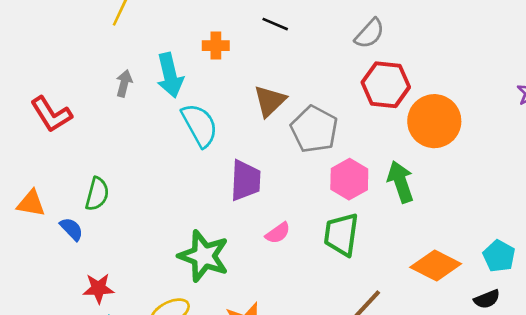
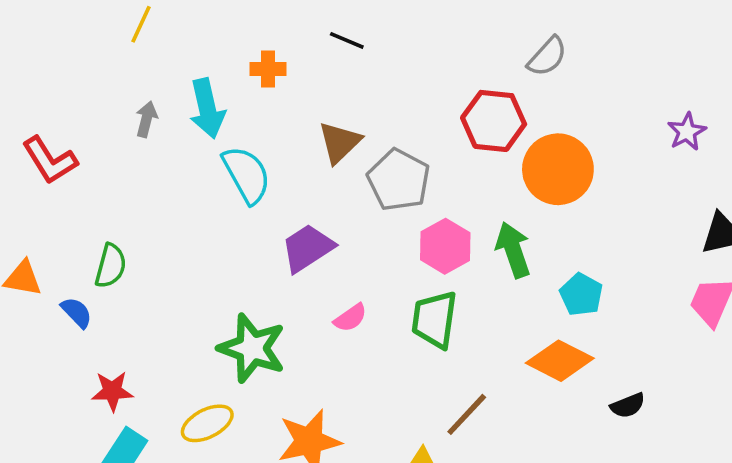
gray semicircle: (370, 33) -> (547, 57), moved
purple trapezoid: (245, 180) -> (307, 248), turned -126
cyan pentagon: (499, 256) -> (581, 295), moved

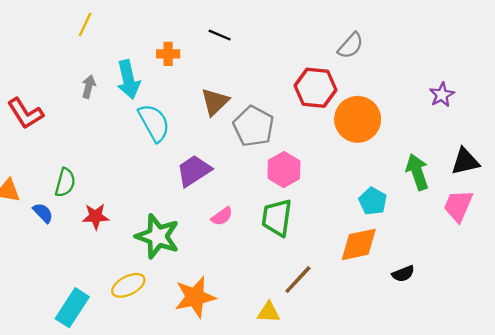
green arrow: (513, 250) -> (417, 172), moved
orange diamond: (560, 361) -> (359, 244), turned -39
red star: (112, 391) -> (96, 216), moved

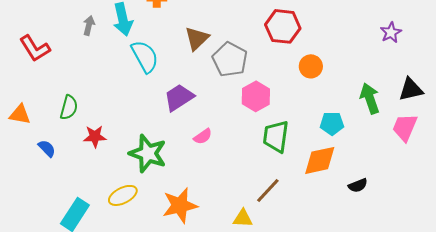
orange circle: (358, 119) -> (311, 66), moved, size x0.6
cyan pentagon: (373, 201) -> (332, 123), turned -30
blue semicircle: (43, 213) -> (47, 148), moved
green trapezoid: (277, 218) -> (276, 136), moved

